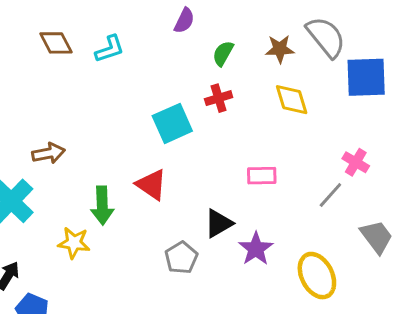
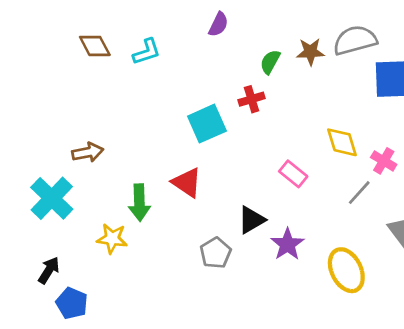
gray semicircle: (326, 37) -> (355, 40), turned -66
green semicircle: (223, 53) -> (270, 62), moved
yellow diamond: (292, 100) -> (342, 142), moved
pink rectangle: (262, 176) -> (293, 174), turned 40

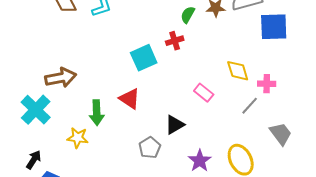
brown arrow: (88, 152) -> (61, 78), size x1.4
pink cross: (384, 161) -> (267, 84), turned -30
purple star: (287, 244) -> (200, 161), moved

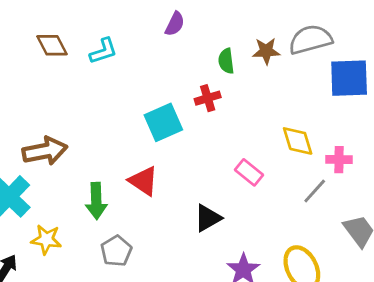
green semicircle: (188, 15) -> (226, 61), turned -36
yellow star: (78, 138) -> (46, 239), moved
gray pentagon: (150, 148) -> (116, 251), moved

